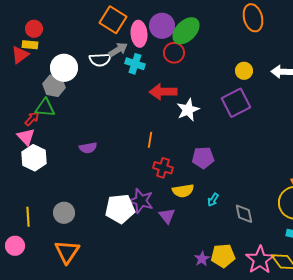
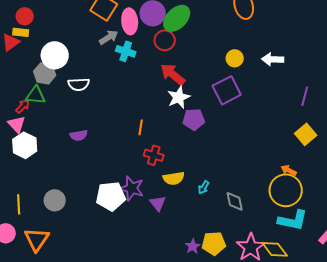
white semicircle: (100, 60) -> (79, 84), moved
red arrow: (163, 92) -> (173, 74), moved, turned 40
purple pentagon: (203, 158) -> (194, 119), moved
orange triangle: (67, 252) -> (37, 239), moved

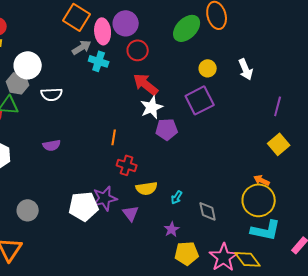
green ellipse: (177, 18) -> (187, 28), moved
white arrow: (273, 59) -> (246, 69), turned -115
purple star: (132, 188) -> (105, 198), turned -30
purple star: (193, 246) -> (172, 229), moved

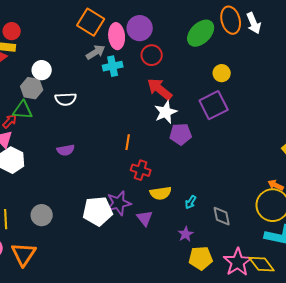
cyan cross: (99, 61) -> (113, 66), turned -30
white circle: (28, 65) -> (42, 70), size x0.7
white arrow: (246, 69) -> (254, 23), moved

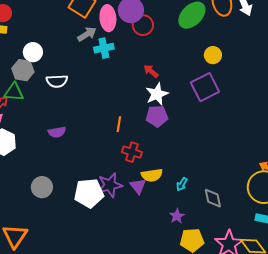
red circle: (152, 55) -> (143, 25), moved
red arrow: (160, 89) -> (151, 71), size x0.6
purple pentagon: (181, 134) -> (157, 116), moved
gray circle: (42, 215) -> (42, 187), moved
purple triangle: (145, 218) -> (138, 186), moved

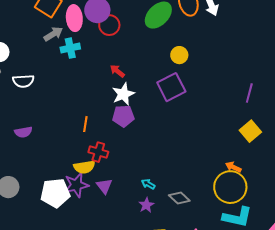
yellow semicircle: (152, 175) -> (84, 167), moved
cyan arrow: (182, 184) -> (148, 184), turned 88
gray diamond: (213, 198) -> (179, 198), turned -35
purple star: (177, 216) -> (146, 205), moved

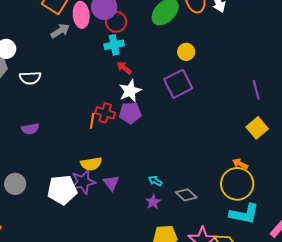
cyan cross: (70, 48) -> (114, 45), moved
purple line: (249, 93) -> (256, 90), turned -30
red cross: (98, 152) -> (105, 113), moved

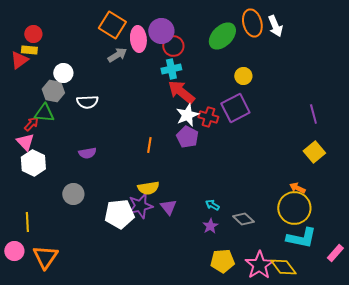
red arrow: (124, 68) -> (181, 92), size x1.8
red cross: (105, 113) -> (208, 117), moved
purple pentagon: (130, 113) -> (187, 137), turned 30
gray circle: (15, 184) -> (73, 194), moved

